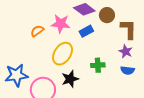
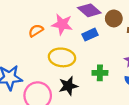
yellow ellipse: (63, 54) -> (62, 57), turned 60

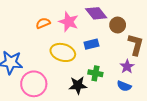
blue rectangle: (90, 35) -> (91, 44), moved
black star: (68, 86) -> (78, 85), moved

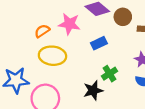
yellow ellipse: (63, 52) -> (52, 56), moved
green cross: (95, 73) -> (109, 74), turned -32

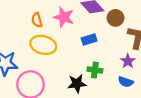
orange semicircle: (42, 31) -> (37, 20), turned -80
green cross: (109, 74) -> (95, 70), turned 32

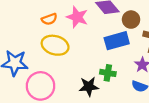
orange semicircle: (37, 20) -> (49, 19), turned -96
blue rectangle: (89, 40) -> (117, 41), moved, size x1.5

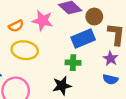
green cross: (108, 73) -> (73, 63), moved

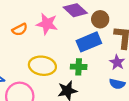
yellow ellipse: (25, 50) -> (42, 66), moved

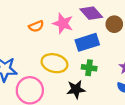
blue rectangle: (89, 42) -> (87, 42), moved

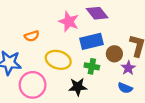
brown circle: (114, 24) -> (114, 54), moved
orange semicircle: (36, 26) -> (32, 36), moved

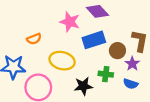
green cross: (92, 66) -> (106, 74), moved

